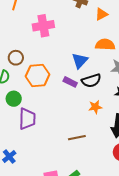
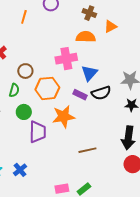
pink cross: (43, 26) -> (66, 59), moved
orange semicircle: (105, 45) -> (86, 37), moved
orange star: (95, 107) -> (64, 117), moved, size x1.6

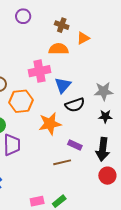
purple rectangle: (80, 95) -> (75, 145), moved
orange star: (64, 117) -> (50, 124), moved

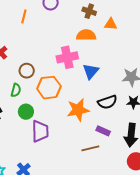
orange triangle: (83, 38) -> (111, 24), turned 32
black semicircle: (75, 105) -> (107, 102), moved

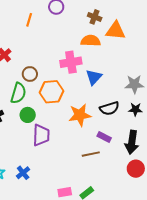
orange triangle: (111, 24) -> (116, 31), size x1.5
green semicircle: (16, 90) -> (18, 93), size x1.5

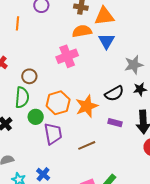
blue triangle: (94, 77) -> (106, 41), moved
orange hexagon: (52, 92) -> (58, 103), moved
brown line: (91, 154) -> (87, 145), moved

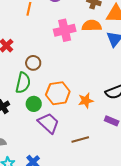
pink cross: (67, 56) -> (65, 30), moved
orange star: (87, 106) -> (86, 101), size x0.7
purple trapezoid: (53, 134) -> (48, 123), turned -45

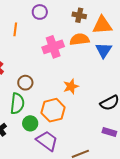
orange star: (86, 101) -> (71, 86), moved

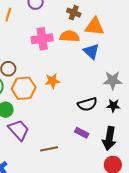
blue triangle: (104, 50) -> (91, 51), turned -30
orange hexagon: (53, 110) -> (24, 88), moved

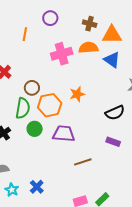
purple trapezoid: (19, 130) -> (64, 134), moved, turned -35

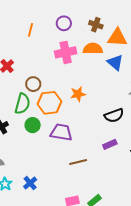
purple circle: (50, 18) -> (64, 23), moved
purple rectangle: (113, 142) -> (110, 144), turned -48

